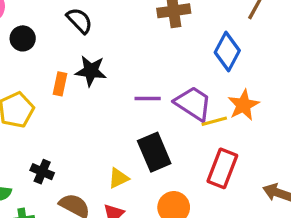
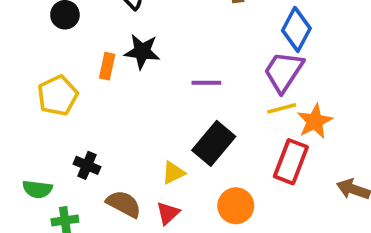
purple trapezoid: (193, 103) -> (284, 72), moved, turned -90
orange star: (244, 105) -> (315, 121), moved
black rectangle: (154, 152) -> (214, 143), turned 63

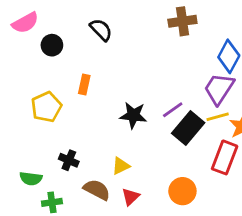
black star: (142, 51) -> (133, 115), moved
purple line: (206, 83) -> (173, 110), moved, turned -35
black rectangle: (214, 143) -> (188, 128), moved
yellow triangle: (173, 173) -> (121, 166), moved

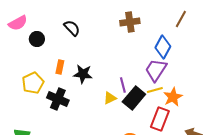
purple line: (173, 110) -> (123, 85), turned -70
black star: (133, 115) -> (83, 74), moved
black cross: (69, 160) -> (58, 99), moved, size x1.5
yellow triangle: (121, 166) -> (110, 98), moved

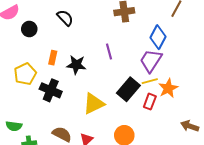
purple line: (123, 85) -> (109, 51), moved
yellow triangle: (110, 98) -> (94, 104), moved, size x1.6
red rectangle: (160, 119) -> (150, 102), moved, size x0.7

